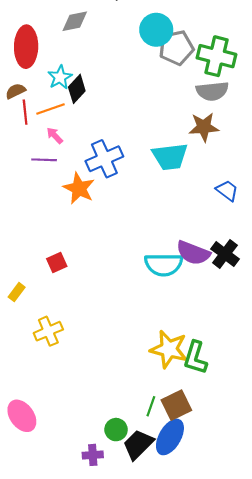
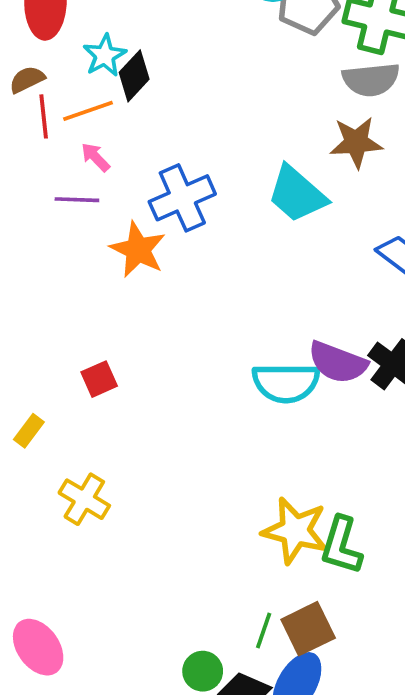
cyan trapezoid: (170, 157) -> (297, 194), turned 48
yellow cross: (48, 331) -> (84, 499), turned -36

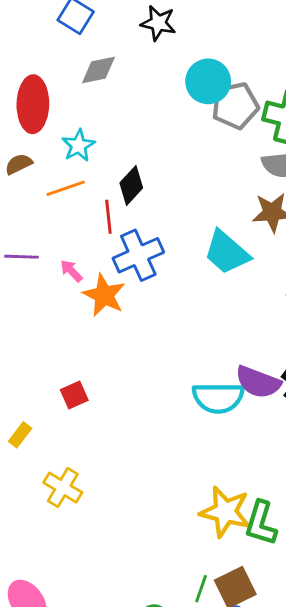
black diamond: (134, 76) -> (131, 185), moved
red line: (44, 116) -> (108, 217), moved
pink arrow: (95, 157) -> (71, 271), moved
purple line: (77, 200) -> (21, 257), moved

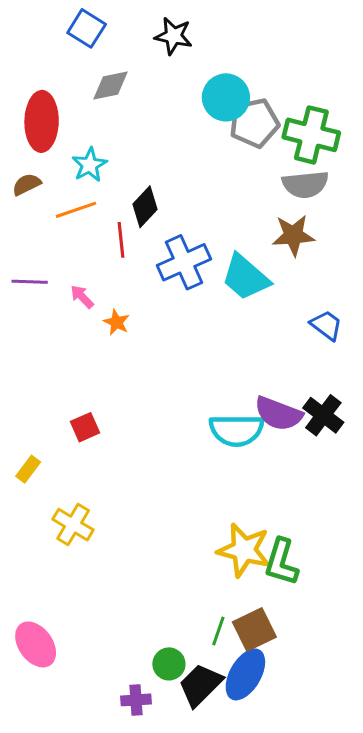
blue cross: (138, 255) -> (184, 262), moved
orange star: (104, 295) -> (117, 322), size x0.6

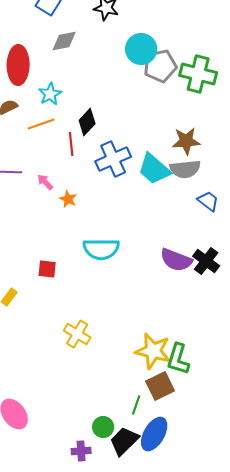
gray semicircle: (305, 184) -> (185, 169), moved
red square: (85, 427) -> (47, 269), turned 30
cyan semicircle: (236, 430) -> (101, 249), moved
yellow cross: (73, 525) -> (77, 334), moved
brown square: (254, 629) -> (160, 386), moved

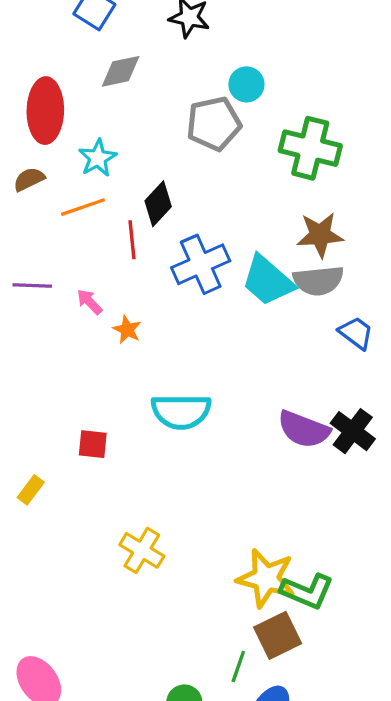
cyan circle: (141, 49) -> (246, 84), size x0.7
gray pentagon: (160, 66) -> (214, 124), moved
green cross: (198, 74) -> (310, 148), moved
green L-shape: (178, 359) -> (307, 591), turned -84

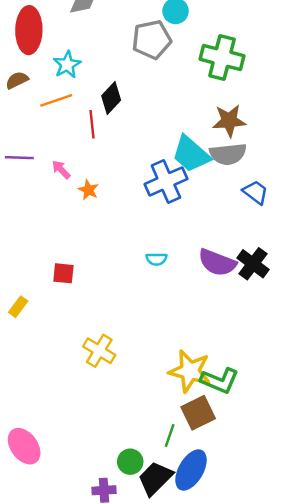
blue cross: (201, 264) -> (166, 181), moved
cyan semicircle: (181, 411) -> (156, 259), moved, size x0.5

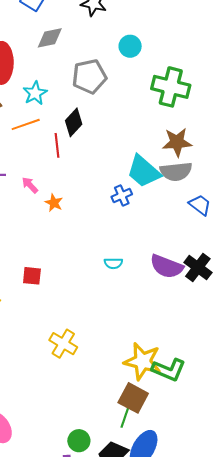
gray pentagon: (152, 40) -> (89, 76), moved
blue cross: (166, 181) -> (122, 195), size x0.6
brown square: (198, 413) -> (133, 398), moved, turned -36
green circle: (130, 462) -> (79, 441), moved

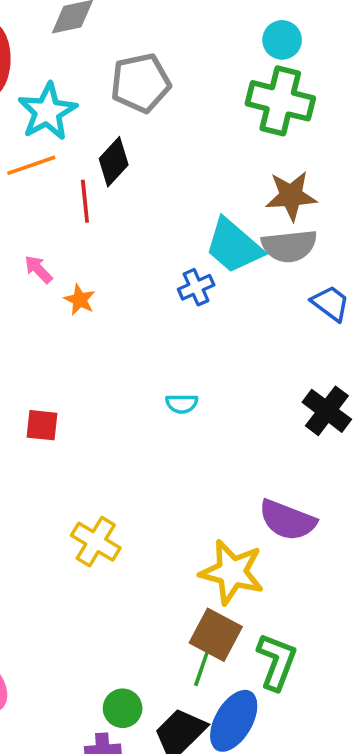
cyan circle: (130, 46) -> (282, 40), moved
cyan star: (35, 93) -> (47, 112), size x1.4
purple semicircle: (167, 266) -> (287, 520), moved
green L-shape: (169, 370) -> (277, 662), moved, turned -92

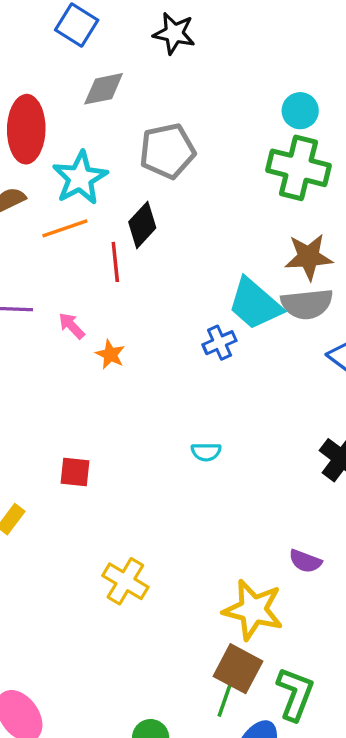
purple semicircle: (287, 520) -> (305, 561), size x0.6

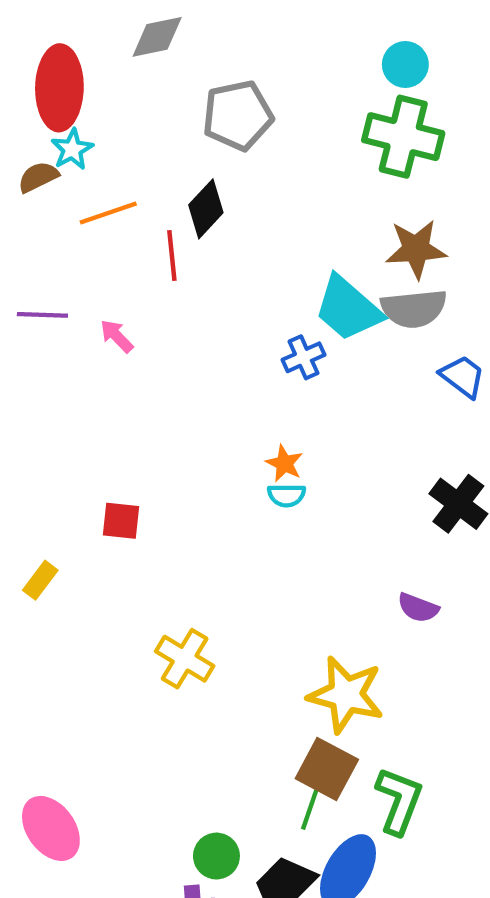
cyan star: (80, 178) -> (72, 149), moved, size x0.6
orange star: (110, 354) -> (284, 463), moved
purple semicircle: (305, 561) -> (418, 608), moved

